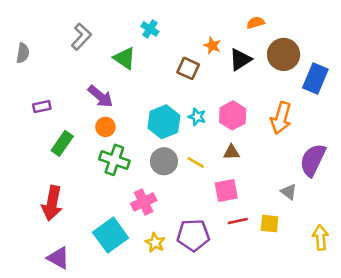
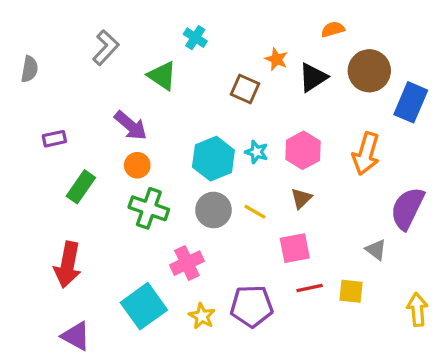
brown triangle: (231, 152) -> (301, 198), turned -42

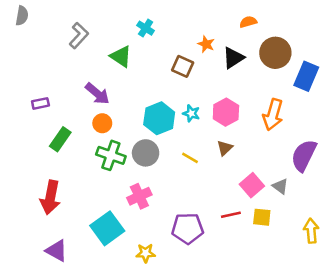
gray semicircle: (29, 69) -> (22, 16), moved
gray circle: (213, 210) -> (146, 153), moved
pink square: (295, 248) -> (252, 185), moved, turned -30
yellow star: (202, 316) -> (146, 253), moved, turned -30

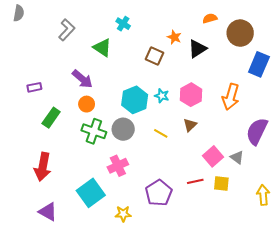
brown circle: (275, 53) -> (240, 33), moved
purple pentagon: (188, 228) -> (159, 193), turned -30

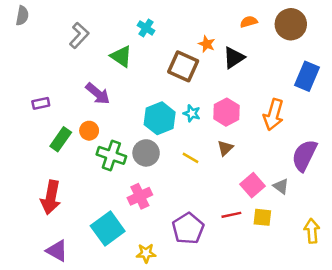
brown circle: (240, 33) -> (291, 24), moved
brown square: (154, 56) -> (183, 66), size x1.4
orange circle: (87, 104) -> (89, 131), moved

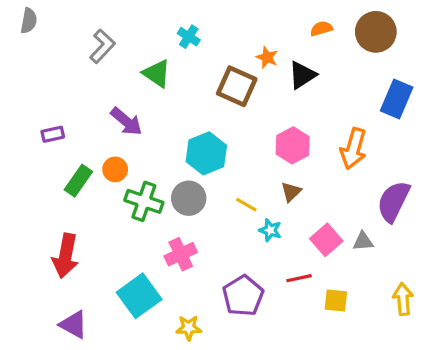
cyan star: (192, 113) -> (270, 230), moved
gray triangle: (281, 186) -> (363, 241), turned -42
yellow square: (262, 217) -> (336, 301), moved

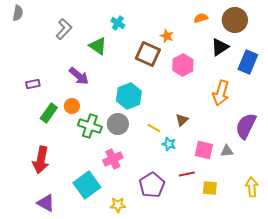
black triangle: (302, 75) -> (220, 47), moved
pink hexagon: (293, 145) -> (183, 65), moved
pink square: (326, 240) -> (204, 150), turned -36

